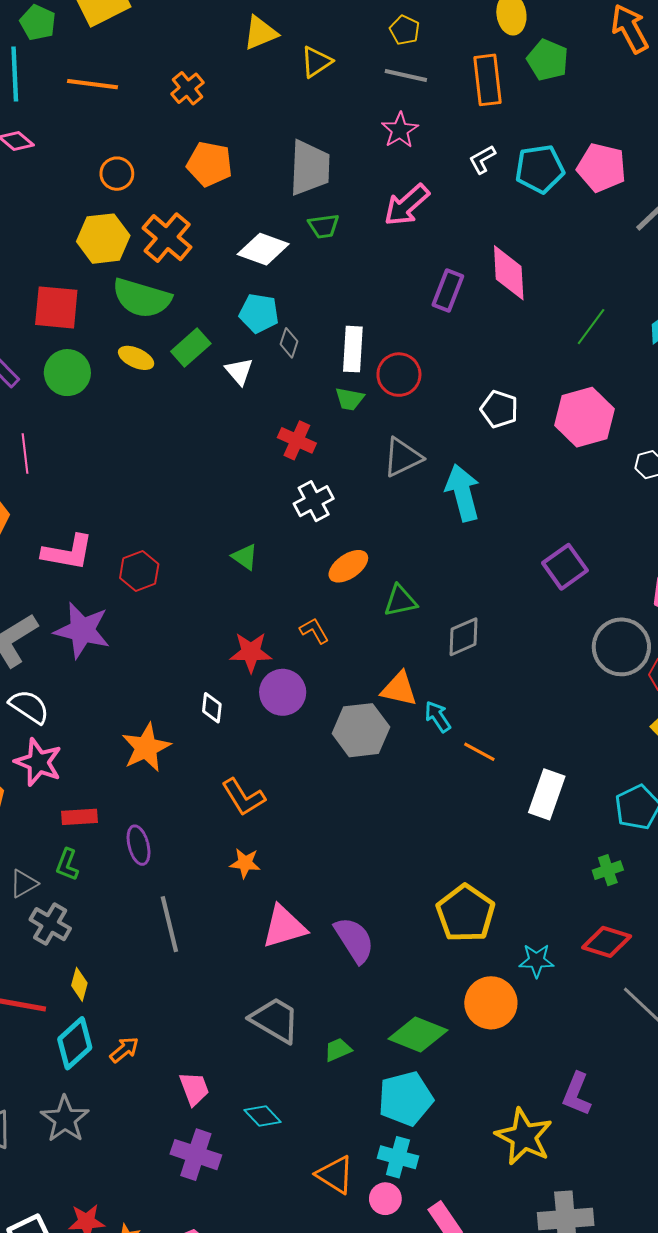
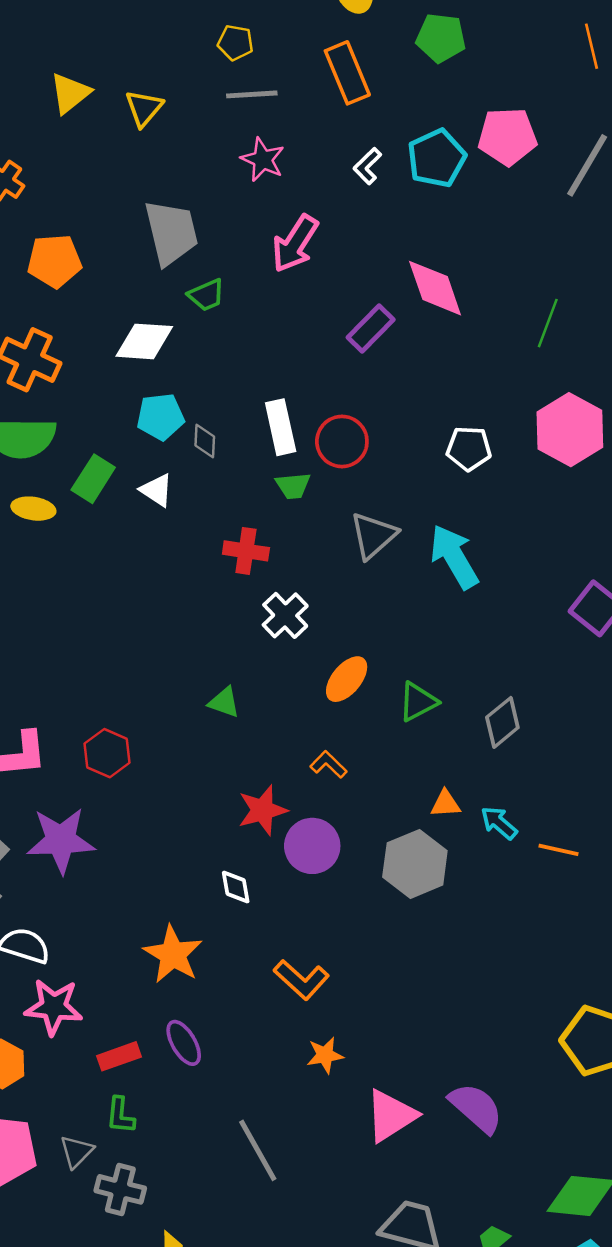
green pentagon: (548, 60) -> (441, 38), moved
purple rectangle: (448, 291) -> (371, 329), turned 39
orange triangle: (399, 689) -> (445, 804), size x0.7
purple ellipse: (139, 845) -> (184, 1043), moved

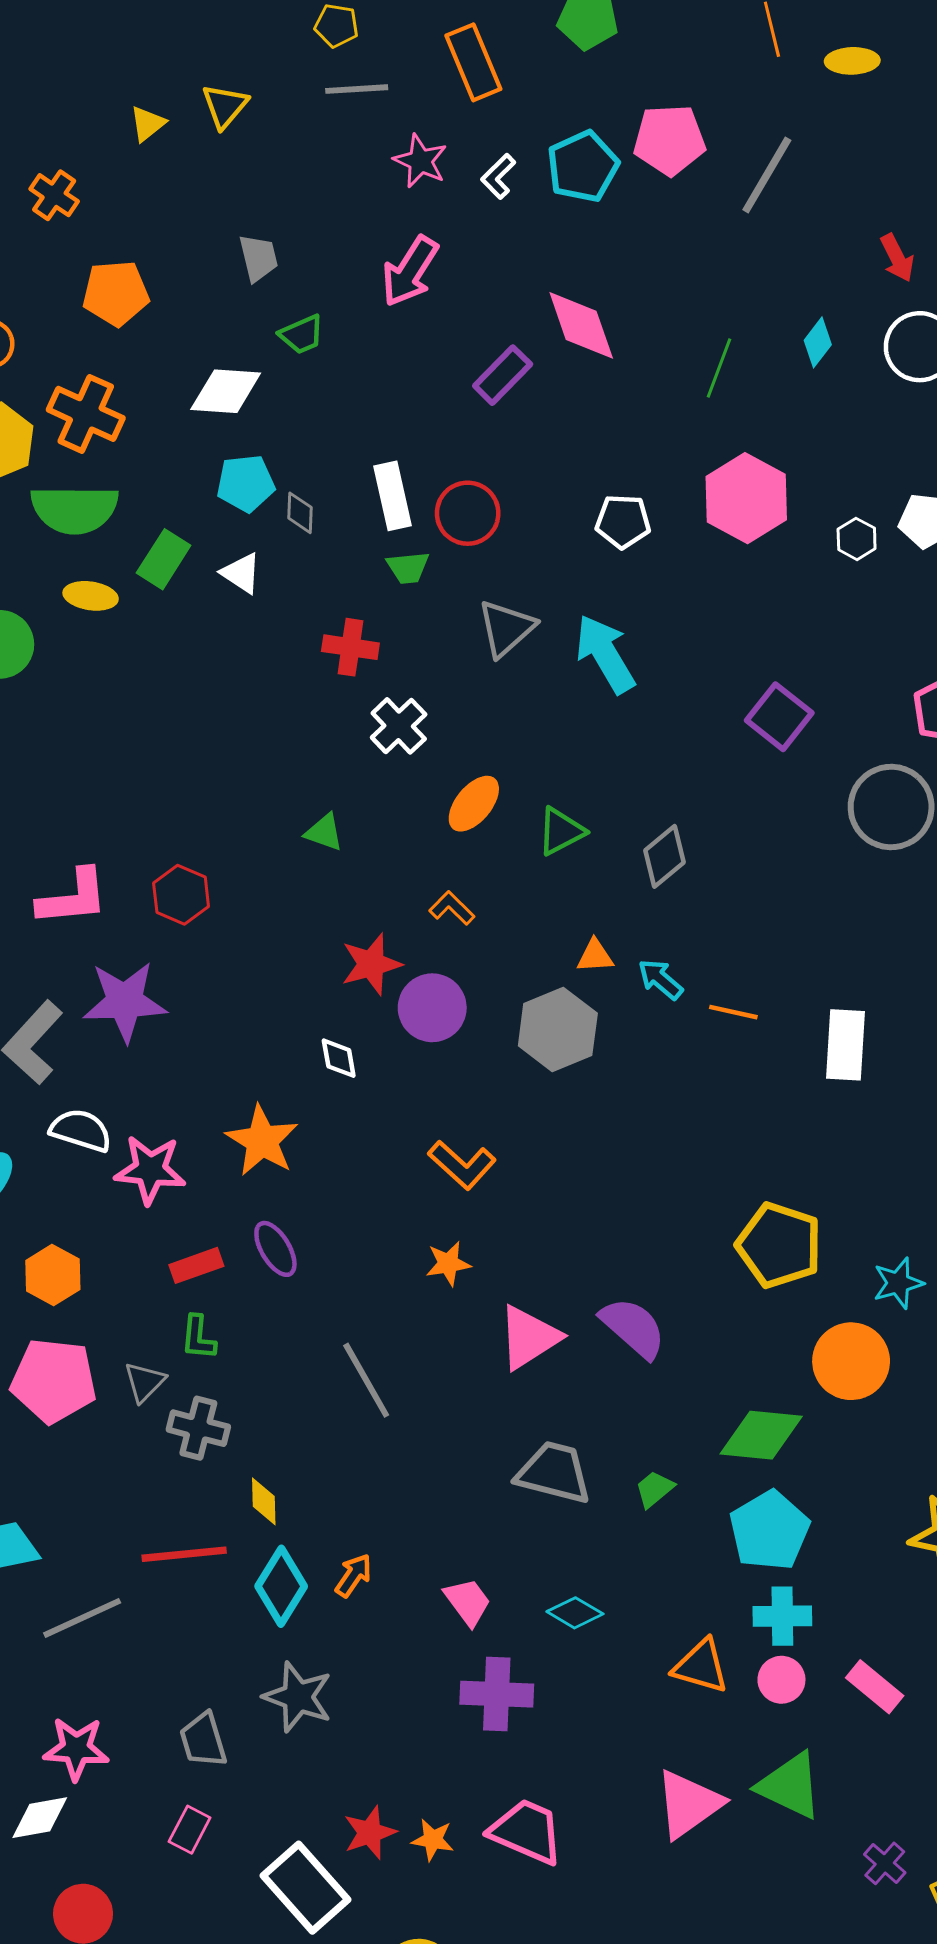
yellow triangle: (70, 93) -> (148, 124), moved, size x0.7
pink star: (263, 159) -> (420, 161), moved
gray trapezoid: (171, 232) -> (258, 258), size x0.6
orange L-shape: (301, 980) -> (462, 1165), moved
pink star: (54, 1007) -> (150, 1170), moved

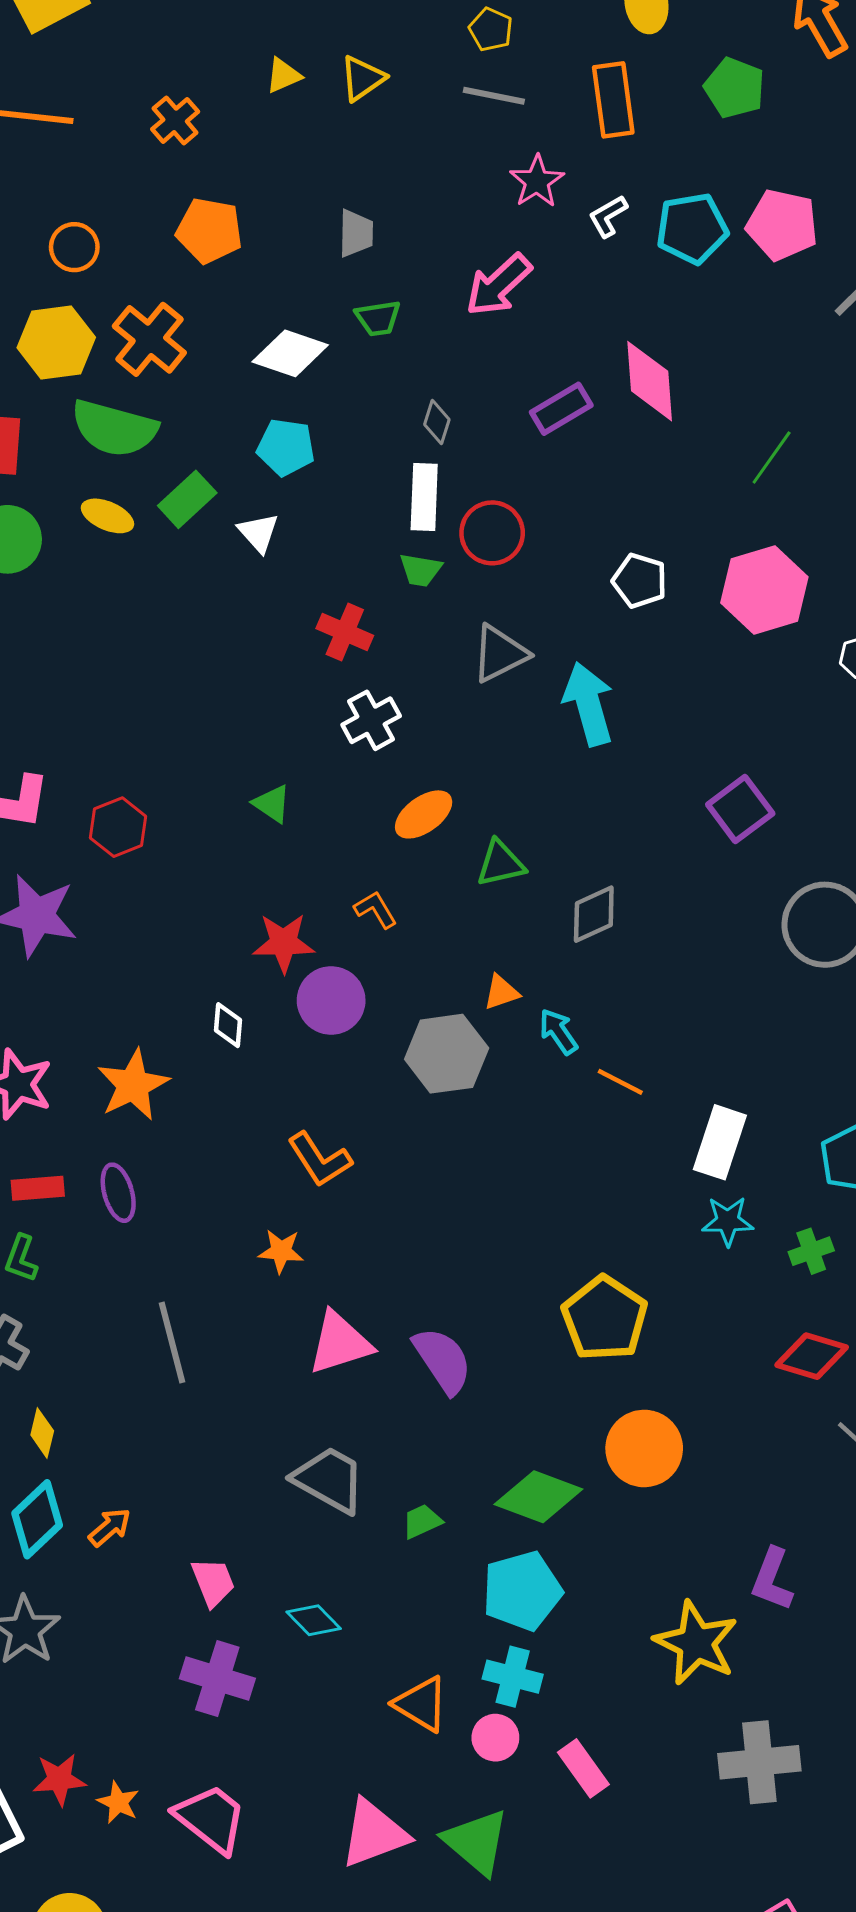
gray diamond: (300, 513) -> (437, 422), moved
orange triangle: (595, 956) -> (501, 992), turned -30
cyan star: (898, 1283) -> (728, 1221), moved

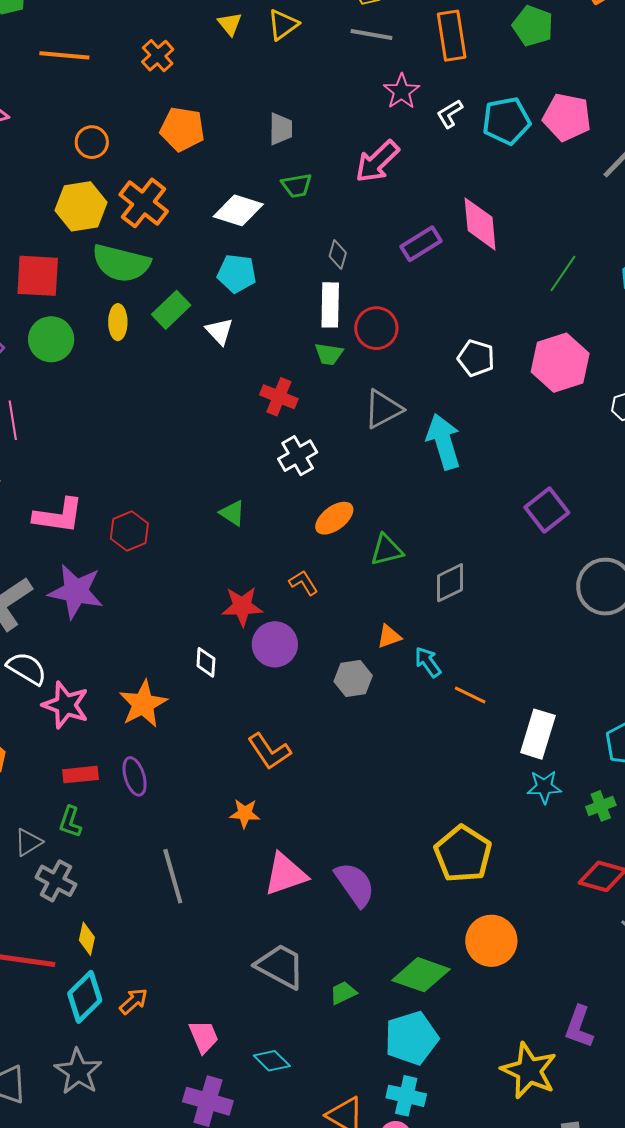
yellow triangle: (283, 75) -> (230, 24), turned -44
yellow ellipse: (107, 516) -> (118, 322), turned 68
gray hexagon: (447, 1054) -> (353, 678), size x0.7

